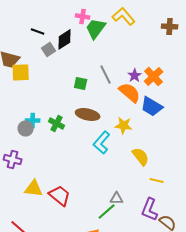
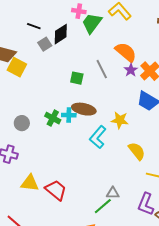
yellow square: (21, 72) -> (17, 67), turned 30
orange semicircle: (130, 92) -> (126, 52), moved
cyan cross: (33, 120) -> (69, 115), moved

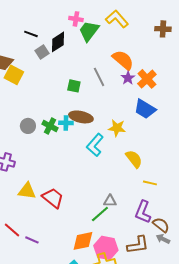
gray circle: (22, 123) -> (28, 126), moved

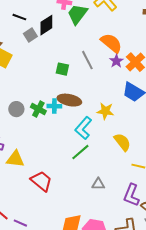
yellow triangle: (27, 191) -> (15, 159), moved
green line: (100, 214) -> (80, 152), moved

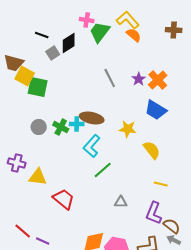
orange semicircle: (111, 43) -> (134, 35), moved, size x0.7
green square: (62, 69) -> (38, 87), moved, size x1.5
cyan L-shape: (83, 128) -> (92, 146), moved
yellow semicircle: (122, 142) -> (152, 150), moved

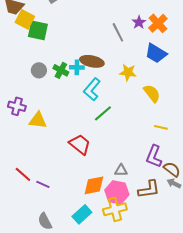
gray line: (110, 78) -> (118, 32), moved
red trapezoid: (64, 199) -> (80, 144), moved
gray triangle: (121, 202) -> (121, 170), moved

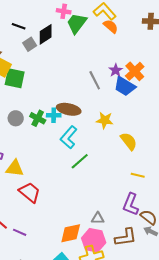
blue trapezoid: (156, 53) -> (125, 86), moved
red trapezoid: (80, 144) -> (30, 192), moved

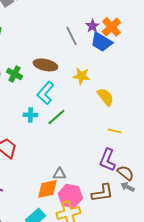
cyan cross: (54, 115) -> (30, 115), moved
gray triangle: (98, 218) -> (59, 174), moved

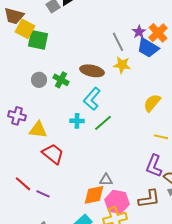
yellow star: (81, 76) -> (122, 65), moved
yellow semicircle: (105, 97) -> (152, 103), turned -102

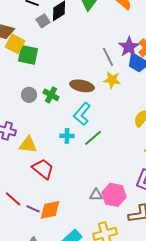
purple star: (139, 32) -> (129, 47), size x1.5
orange diamond: (94, 195) -> (50, 210), moved
pink hexagon: (117, 202) -> (114, 195), moved

